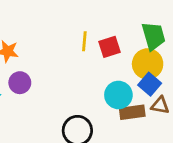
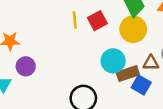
blue square: (150, 84) -> (141, 85), moved

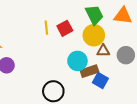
brown triangle: (151, 63) -> (103, 51), moved

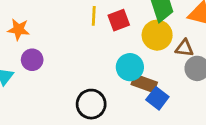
brown triangle: (103, 51) -> (184, 48), moved
brown rectangle: (89, 71) -> (144, 83), turned 30

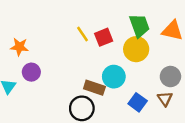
yellow line: (94, 16) -> (82, 34), turned -35
brown triangle: (184, 48) -> (165, 99), moved, turned 49
brown rectangle: (144, 83) -> (94, 88), moved

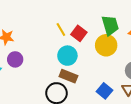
red square: (104, 37) -> (79, 33), turned -35
cyan circle: (114, 77) -> (67, 56), moved

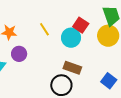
yellow line: (61, 30) -> (44, 29), moved
cyan circle: (67, 56) -> (71, 38), moved

